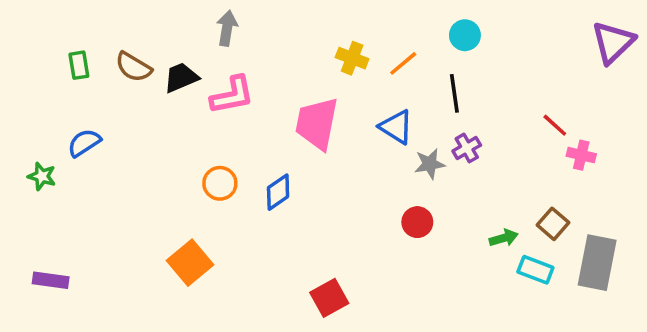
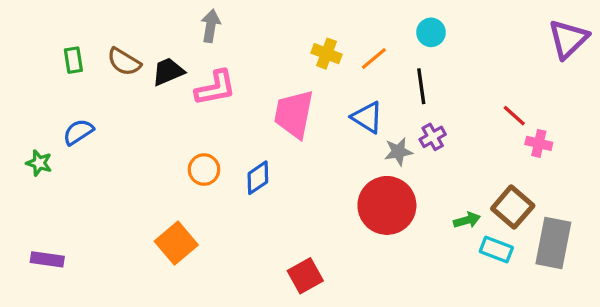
red circle: (417, 222) -> (387, 205), size x2.0
brown square: (553, 224) -> (513, 207), size x1.4

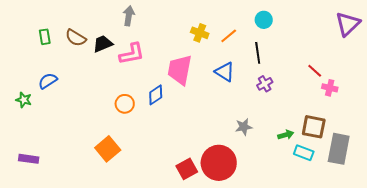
gray star: (398, 152) -> (244, 127), moved
blue diamond: (258, 178) -> (156, 95), moved
red circle: (387, 205) -> (219, 163), moved
brown square: (513, 207) -> (314, 127), turned -30

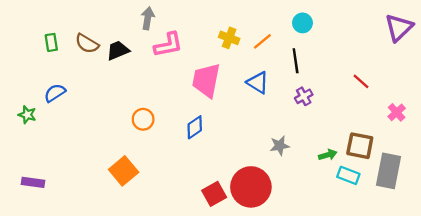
pink L-shape: (132, 54) -> (168, 45), moved
pink cross: (330, 88) -> (397, 112), moved, turned 35
blue diamond: (156, 95) -> (195, 127), moved

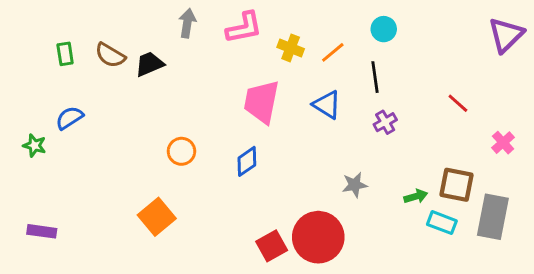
pink L-shape: (168, 45) -> (244, 28), moved

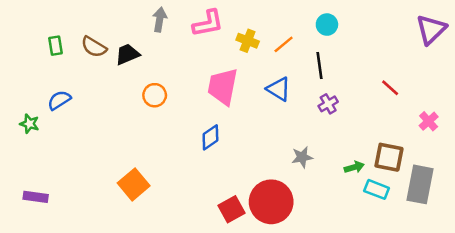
orange circle: (181, 151) -> (155, 95), moved

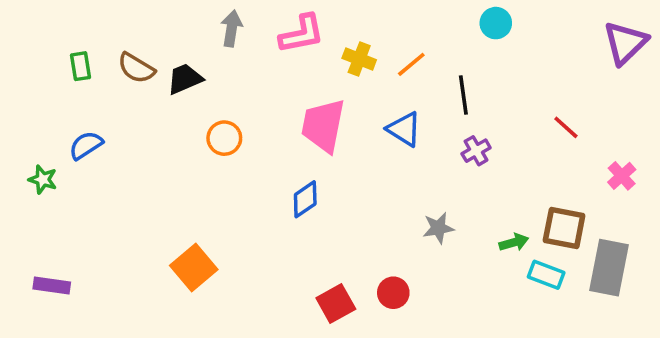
cyan circle: (327, 25) -> (496, 23), moved
red circle: (271, 202) -> (393, 293), size x0.5

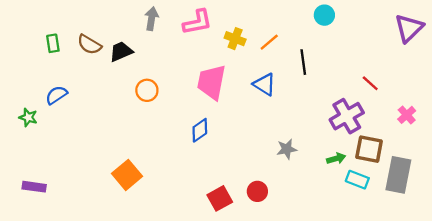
purple cross: (476, 151) -> (347, 116), moved, size x1.8

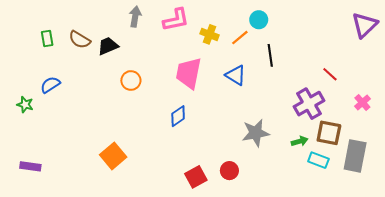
cyan circle: (324, 15) -> (259, 20), moved
gray star: (287, 149) -> (256, 133), size x1.5

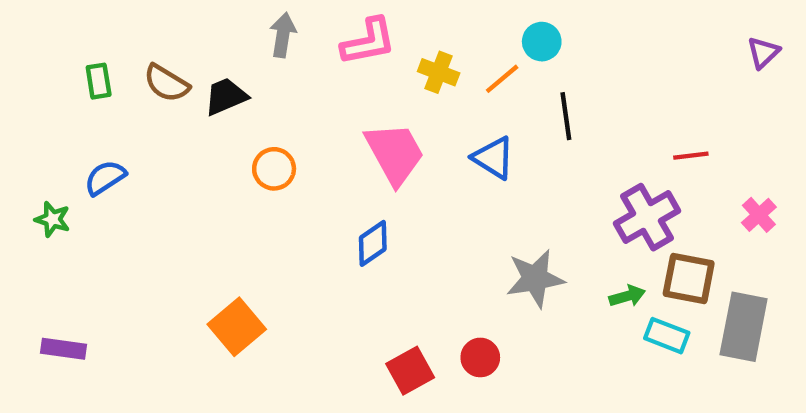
purple triangle: (365, 25) -> (763, 53), size x0.6
pink trapezoid: (189, 73) -> (395, 153), turned 140
red line: (330, 74) -> (691, 156), turned -49

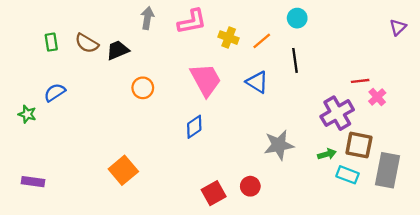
cyan circle: (542, 42) -> (297, 18), moved
pink cross: (759, 215) -> (377, 97), moved

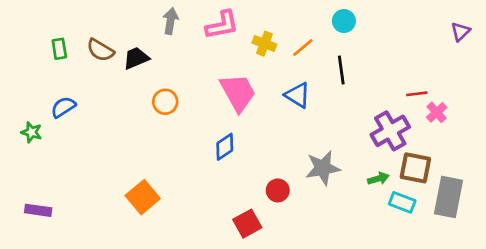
red circle: (250, 186) -> (278, 190), moved

